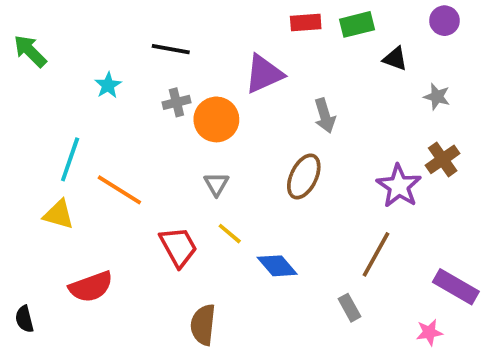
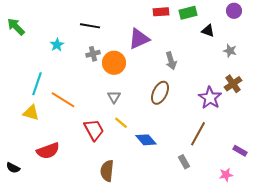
purple rectangle: (456, 287) -> (240, 151), size x0.6
black semicircle: (24, 319) -> (13, 168), turned -48

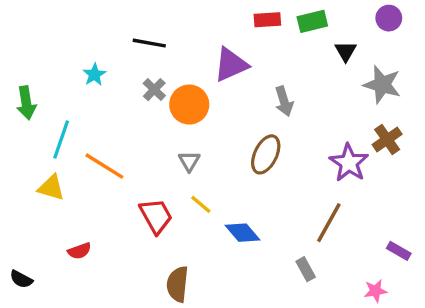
green arrow: (16, 27) -> (26, 103), moved, turned -144
black triangle: (208, 31) -> (346, 51), turned 40
gray star: (230, 51) -> (382, 85), size x1.6
gray cross: (93, 54) -> (154, 90), turned -32
red semicircle: (48, 151) -> (79, 251), size x0.6

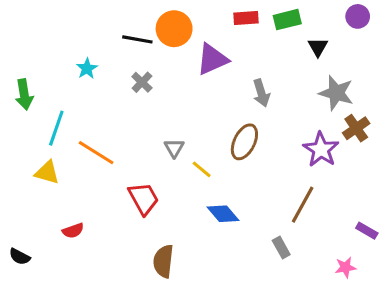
gray star: (382, 85) -> (336, 93), moved
orange circle: (189, 105) -> (174, 29), moved
yellow line: (201, 204) -> (202, 169), moved

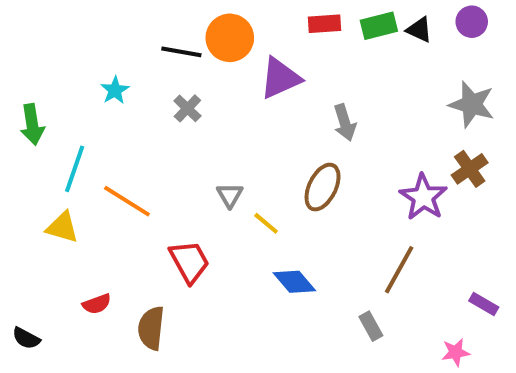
black triangle: (318, 47) -> (419, 30), moved, turned -35
gray star: (336, 93) -> (472, 104), moved
brown semicircle: (163, 261) -> (151, 328), moved

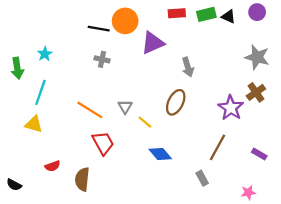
cyan star: (115, 90) -> (45, 54), moved
gray cross: (187, 108) -> (102, 59), turned -32
orange line: (127, 201) -> (90, 110), moved
purple rectangle: (484, 304) -> (259, 154), moved

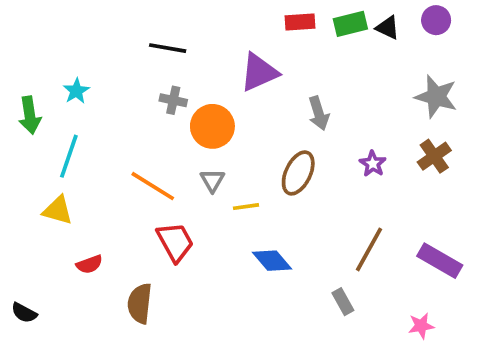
orange circle: (125, 21) -> (212, 126), moved
purple star: (231, 108) -> (373, 164), moved, size x0.6
yellow line: (145, 122) -> (246, 207), turned -48
purple rectangle: (259, 154) -> (440, 261), size x1.6
red semicircle: (53, 166) -> (89, 264), moved

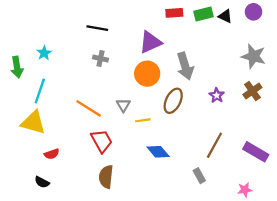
gray arrow: (319, 113) -> (185, 66), size x1.4
orange circle: (212, 126) -> (147, 74), moved
yellow triangle: (58, 210) -> (33, 122), size x1.4
brown semicircle: (140, 303) -> (106, 177), moved
black semicircle: (24, 313) -> (42, 182), moved

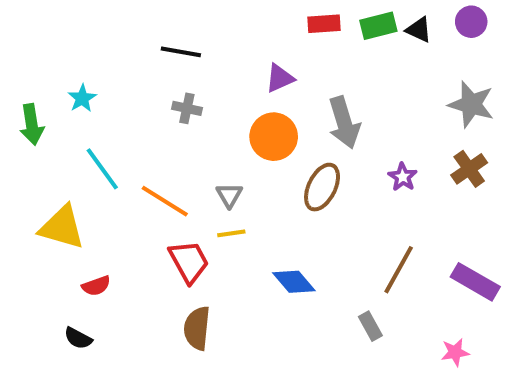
purple triangle: (150, 42) -> (280, 78), size x0.7
cyan line: (40, 91) -> (102, 169), moved, turned -55
yellow line: (143, 120) -> (231, 233), moved

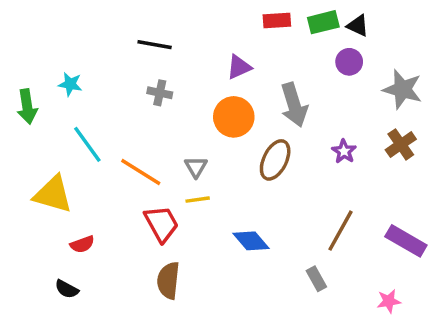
purple circle: (471, 22) -> (349, 62), moved
cyan star: (82, 98) -> (70, 84), turned -30

